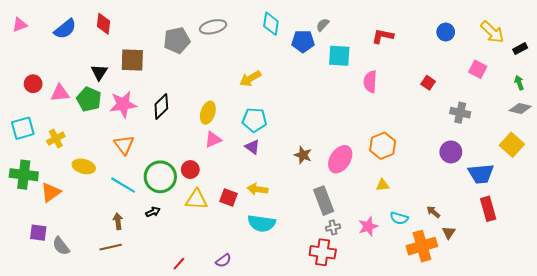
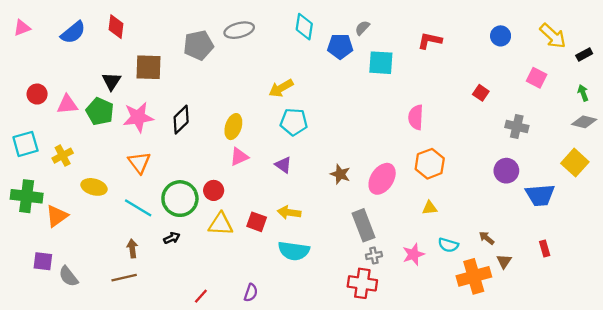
pink semicircle: (370, 82) -> (416, 117), moved
cyan pentagon: (254, 120) -> (294, 122), moved
red rectangle: (488, 209) -> (545, 249), moved, size x0.6
purple semicircle: (223, 261) -> (251, 293), turned -35

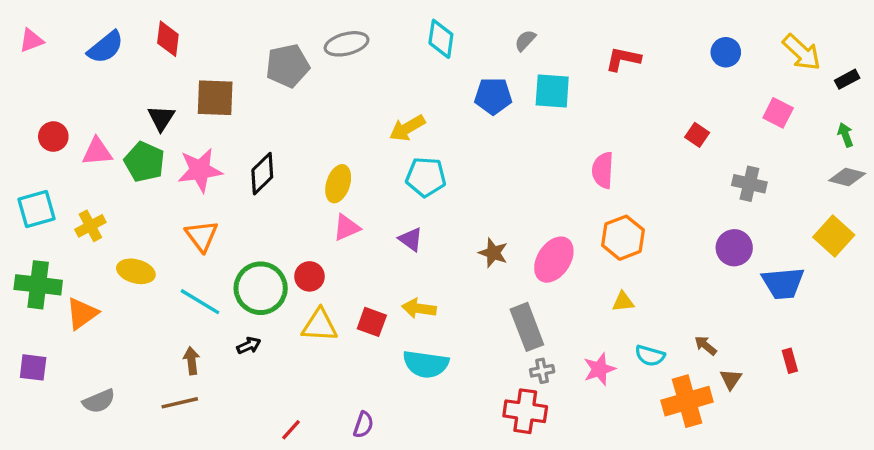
blue pentagon: (340, 46) -> (493, 96), moved
purple square: (43, 261) -> (33, 367), moved
gray semicircle: (68, 276) -> (99, 401), turned -75

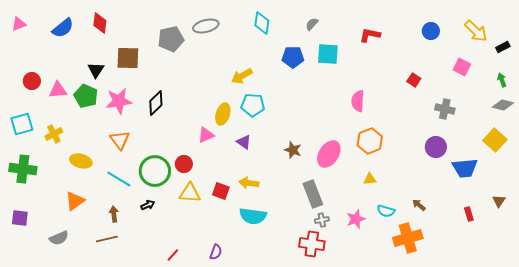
yellow ellipse: (338, 184) -> (223, 114), moved
orange triangle: (82, 313) -> (75, 201), moved
brown triangle: (731, 379) -> (499, 201), moved

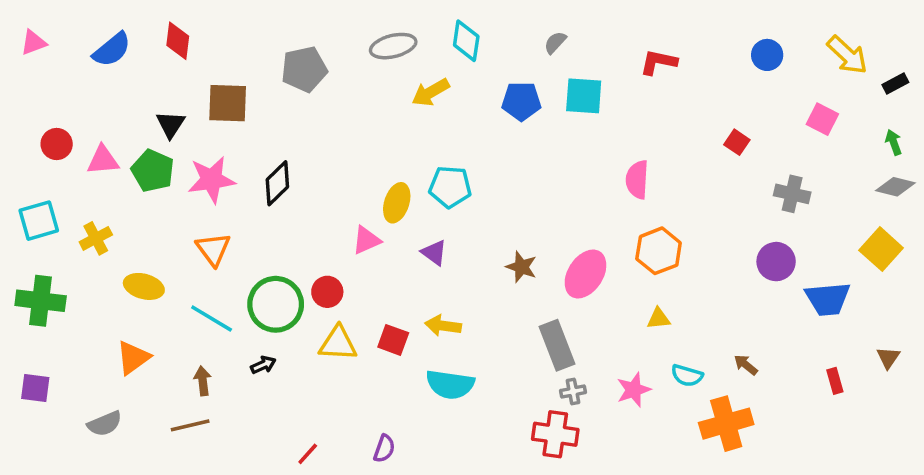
gray ellipse: (206, 26) -> (393, 46), moved
yellow arrow: (242, 76) -> (431, 92), moved

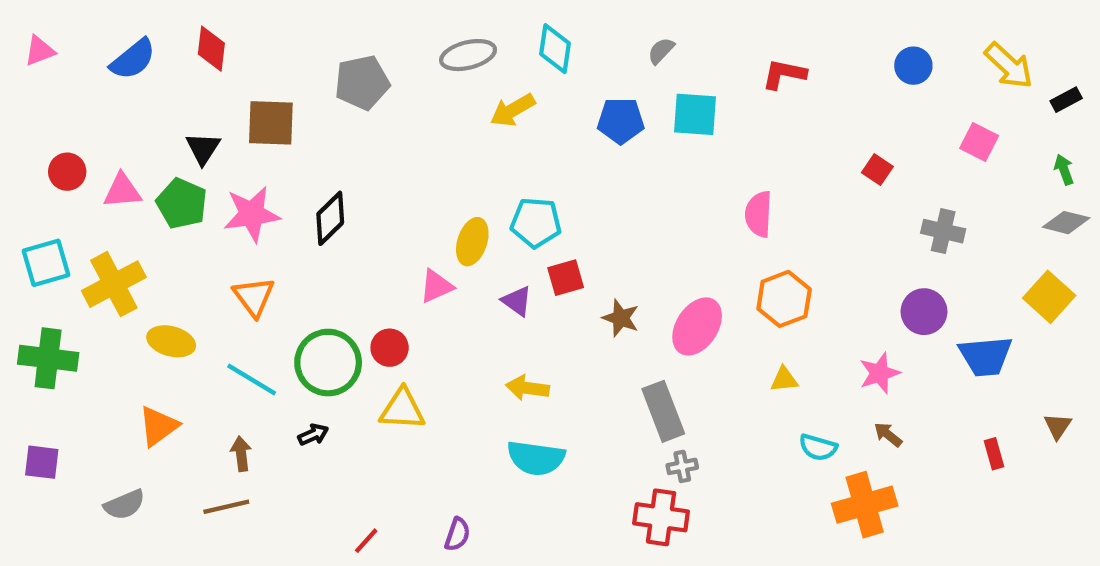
yellow cross: (96, 238) -> (114, 284), size x1.6
red square: (393, 340) -> (566, 278), moved, turned -36
pink star: (634, 390) -> (879, 373), moved

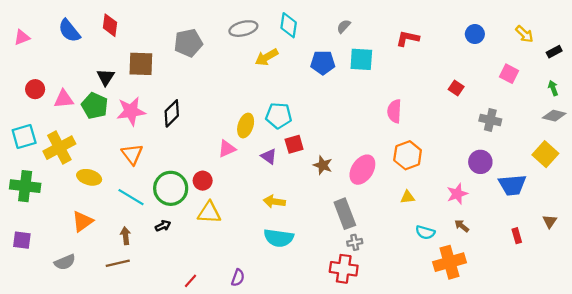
pink triangle: (40, 51) -> (22, 37), moved
blue semicircle: (133, 59) -> (69, 31), turned 90
yellow arrow: (1009, 66) -> (524, 34), size x0.7

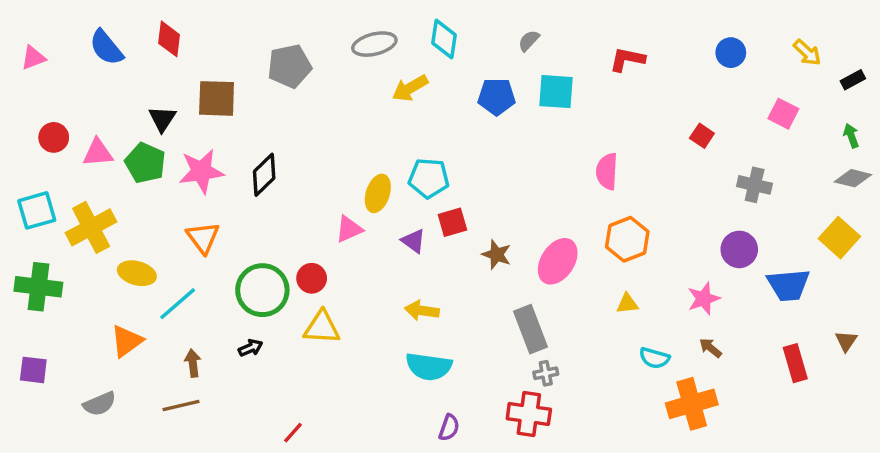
cyan line: (131, 197) -> (178, 304), moved, turned -72
red rectangle: (517, 236) -> (795, 363), size x1.5
purple semicircle: (238, 278) -> (449, 428), moved

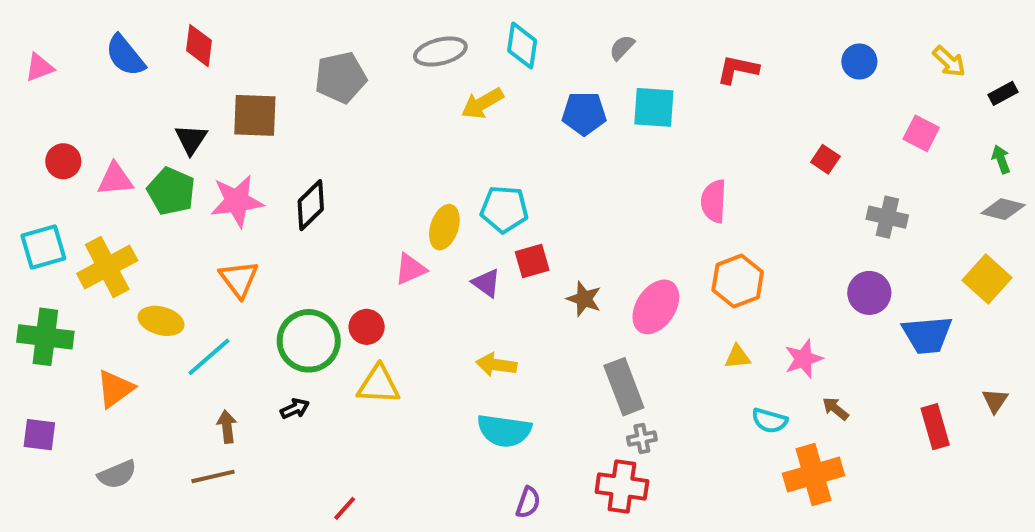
pink star: (704, 299) -> (803, 359), moved
orange triangle: (127, 341) -> (115, 389), moved

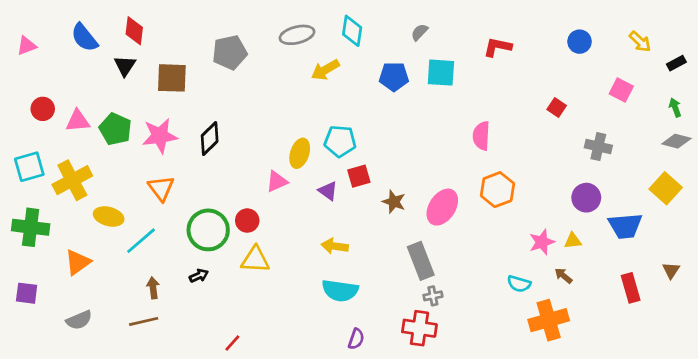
black triangle: (191, 139) -> (125, 66), moved
yellow triangle: (738, 357) -> (573, 241), moved

